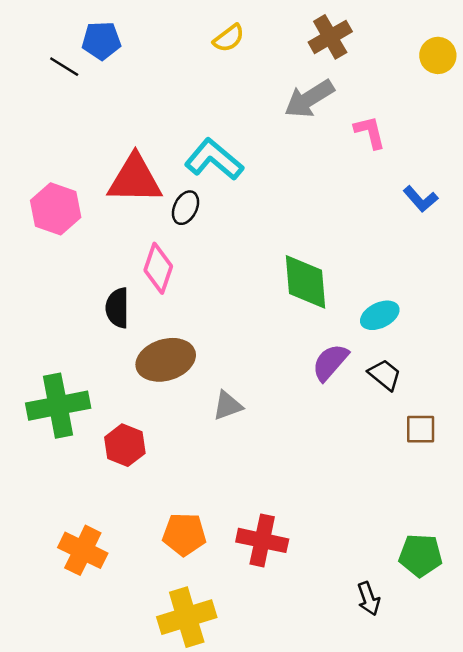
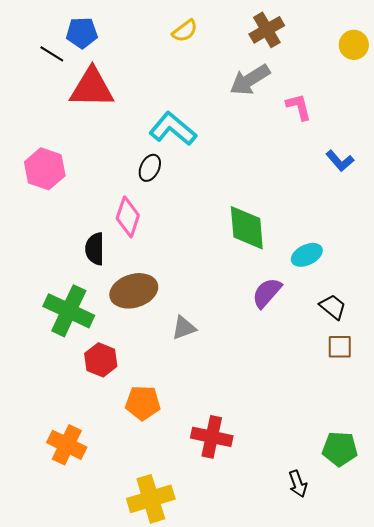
red triangle: (135, 179) -> (92, 88), moved
black trapezoid: (385, 375) -> (333, 307), moved
green cross: (58, 406) -> (69, 311), moved, turned 36
orange pentagon: (184, 534) -> (143, 403), moved

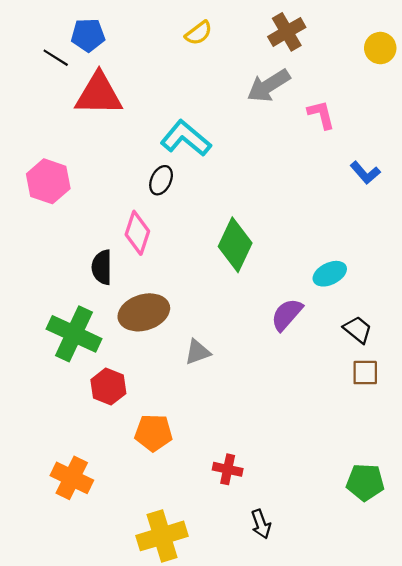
green diamond: (247, 228) -> (235, 245), moved, turned 30
red cross: (212, 437) -> (228, 469), size x0.7
black arrow: (298, 484) -> (261, 524), moved

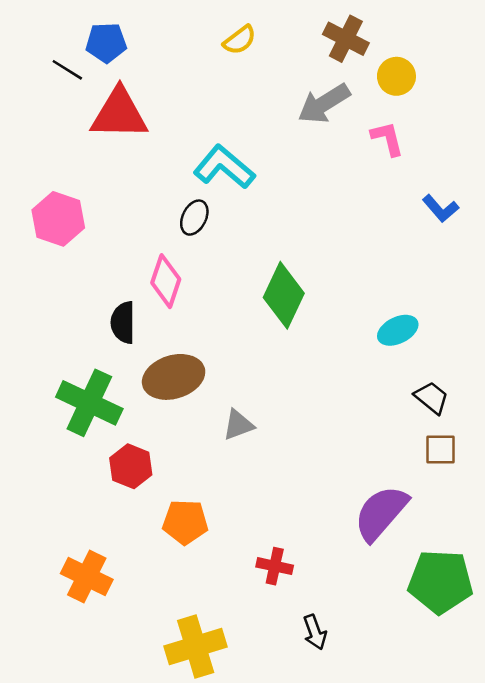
brown cross: (287, 32) -> (346, 39), turned -33
yellow circle: (380, 48) -> (396, 76), moved
purple semicircle: (287, 315) -> (381, 513), moved, size x1.4
green pentagon: (365, 482) -> (440, 582), size x1.4

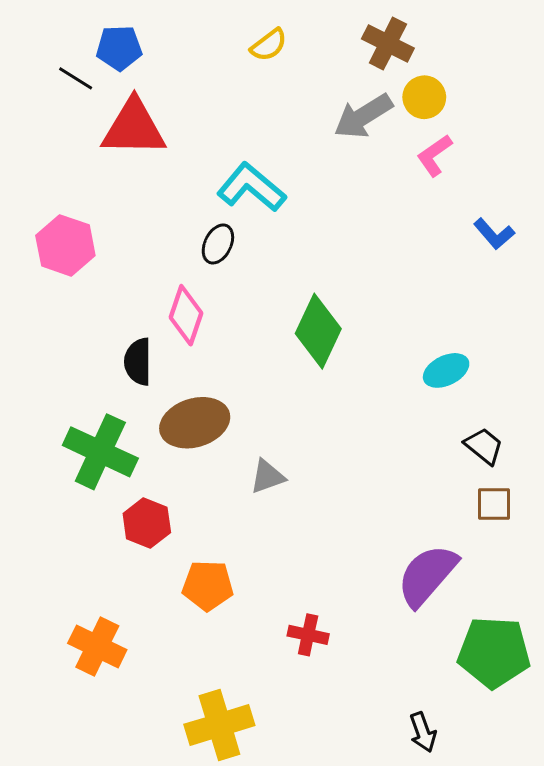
yellow circle: (396, 76) -> (424, 97), moved
pink L-shape: (387, 138) -> (434, 155), turned -111
black arrow: (315, 632) -> (423, 732), moved

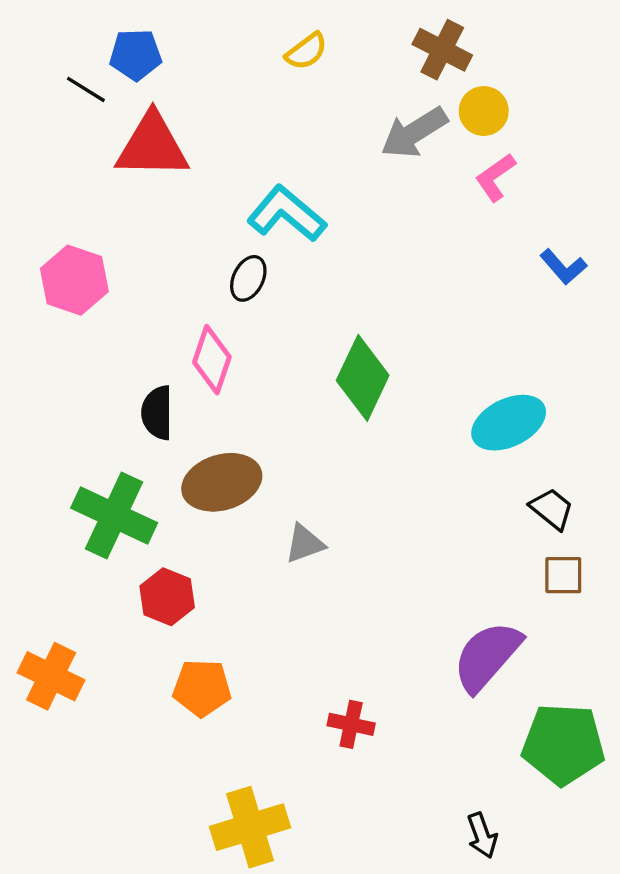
cyan ellipse: (446, 370) -> (509, 423), size x1.4
orange pentagon: (208, 585) -> (202, 688), moved
orange cross: (97, 646) -> (51, 676), moved

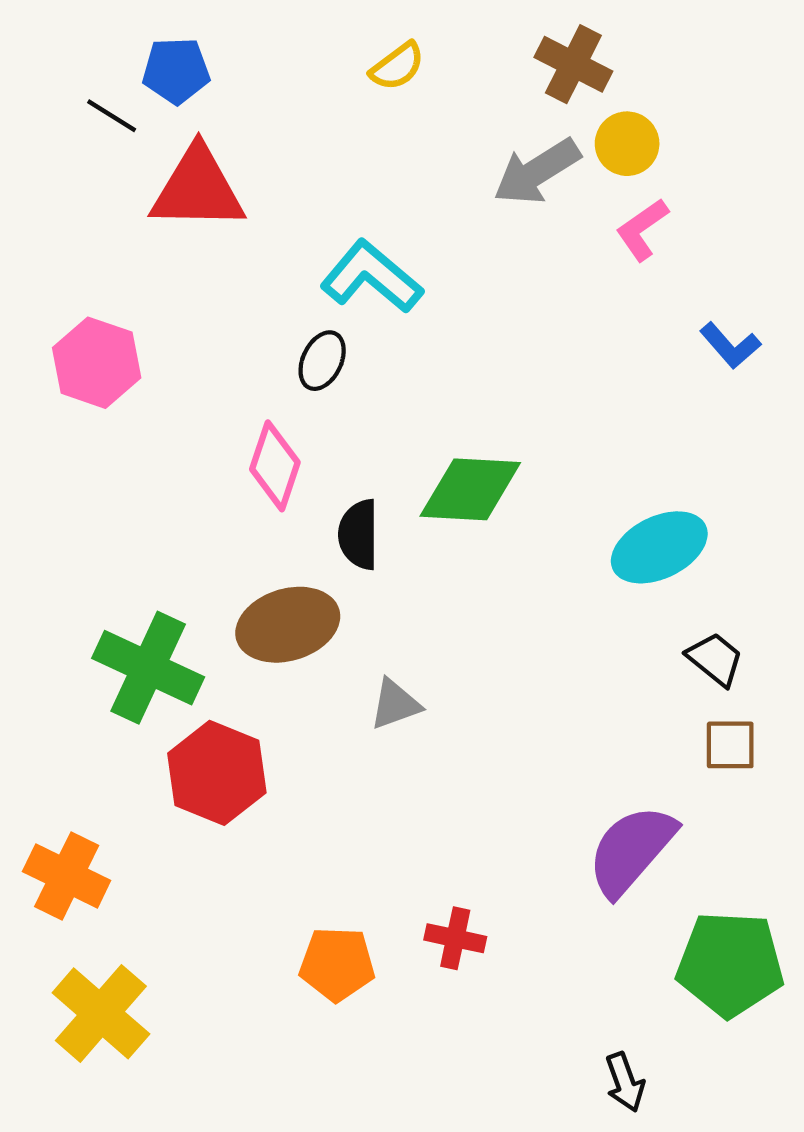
green diamond: (363, 378) -> (470, 489), turned 68
black semicircle: (157, 413) -> (359, 535), moved
red hexagon: (167, 597) -> (217, 773), size x1.4
orange pentagon: (202, 688) -> (337, 964), moved
yellow cross: (250, 827) -> (101, 1013), moved, turned -32

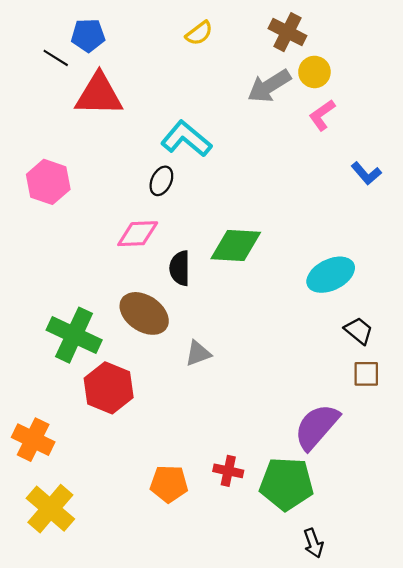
pink diamond: (275, 466) -> (138, 234), turned 69
brown ellipse: (288, 625) -> (144, 313), turned 51
green pentagon: (730, 964) -> (286, 484), moved

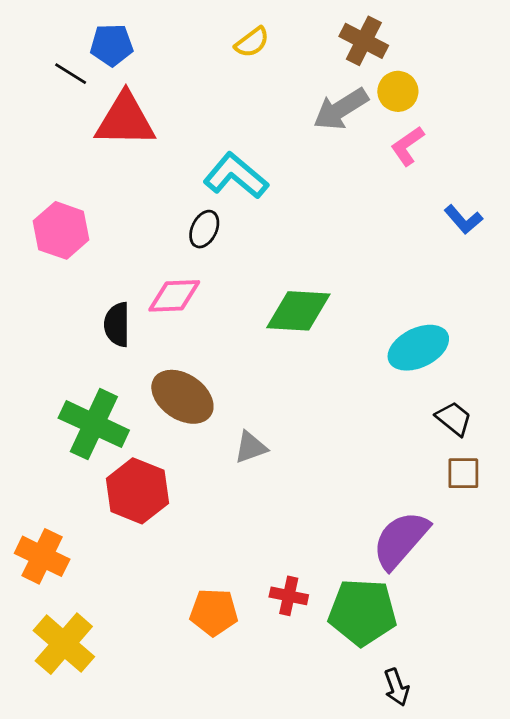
black semicircle: (180, 268) -> (117, 325), moved

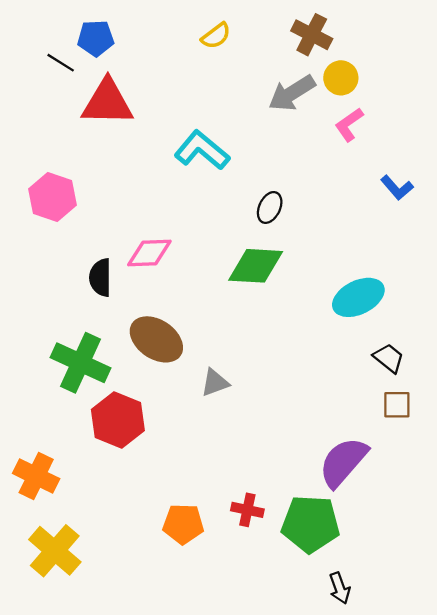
black ellipse: (204, 229) -> (270, 207), moved

